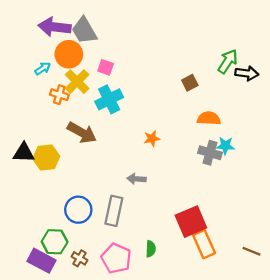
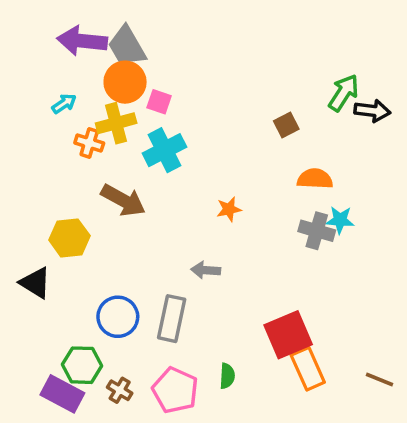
orange circle: (69, 54) -> (125, 82), moved
yellow cross: (77, 82) -> (116, 123), turned 30
black triangle: (24, 153) -> (35, 283), moved, turned 30

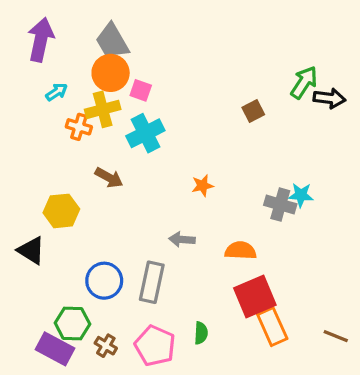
purple arrow: (82, 41) -> (41, 40), moved, turned 96
orange semicircle: (315, 179) -> (241, 251), moved
brown arrow: (123, 200) -> (109, 178), size x0.7

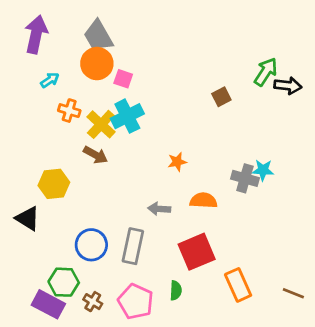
yellow cross: (103, 109) -> (101, 124), moved, turned -32
orange semicircle: (241, 251) -> (203, 201), moved
red square: (255, 297) -> (197, 252), moved

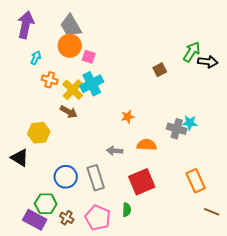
cyan arrow: (50, 80) -> (36, 58), turned -32
gray rectangle: (133, 246) -> (96, 178), turned -30
orange rectangle: (238, 285) -> (196, 181), moved

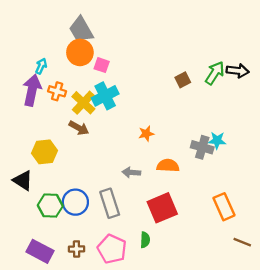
purple arrow: (26, 25) -> (32, 90), moved
green arrow: (192, 52) -> (215, 73), moved
green hexagon: (46, 204) -> (50, 206), moved
brown cross: (67, 218) -> (77, 249), turned -32

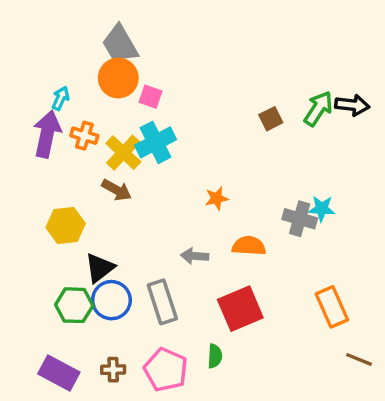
black triangle: (23, 180) -> (100, 268), moved, turned 50

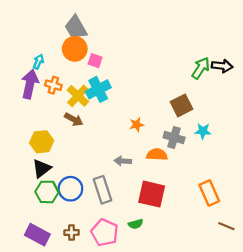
brown square: (271, 119) -> (182, 105), moved, size x1.5
gray cross: (300, 219) -> (174, 137), moved
black triangle: (100, 268) -> (42, 168), moved
red square: (240, 309) -> (152, 194), turned 36
green semicircle: (215, 356) -> (136, 224), turned 72

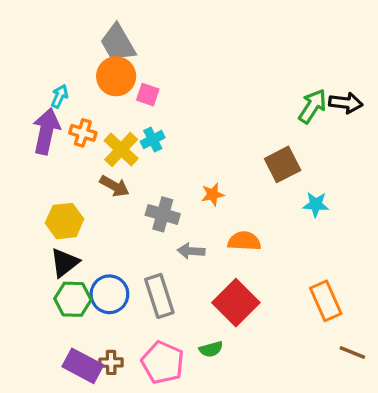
cyan cross: (98, 89) -> (153, 140), size x0.6
gray cross: (174, 137) -> (163, 214), moved
red square: (152, 194) -> (236, 303), turned 32
purple rectangle: (37, 235) -> (83, 366), moved

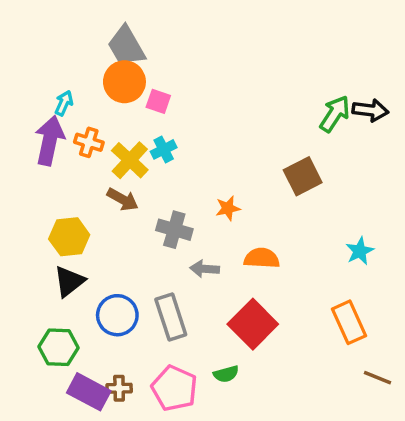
cyan star: (316, 204) -> (360, 251), moved, turned -30
green hexagon: (73, 299) -> (59, 347), moved

